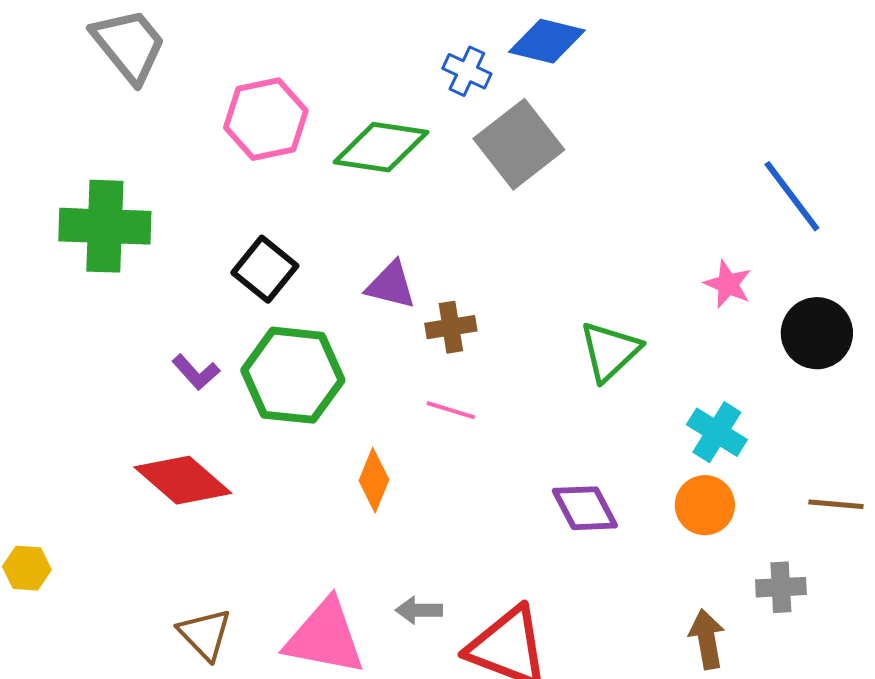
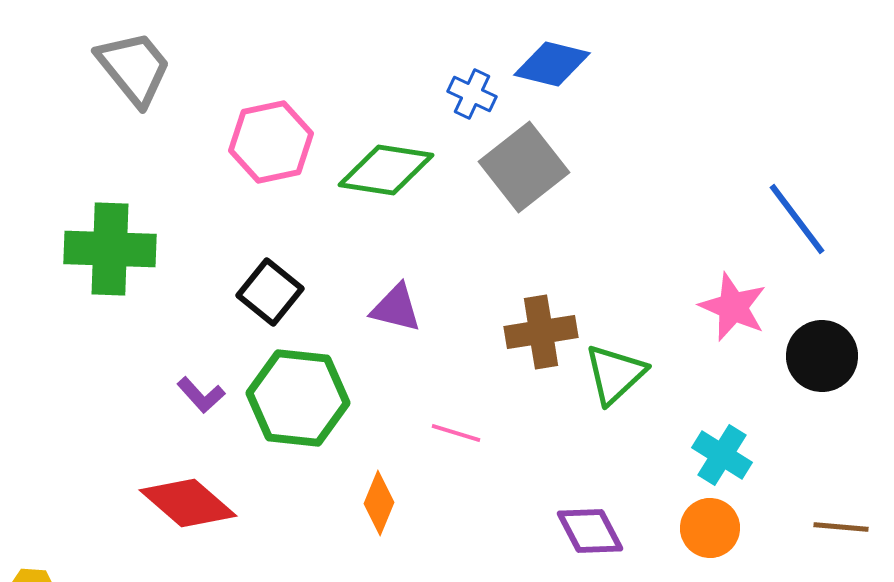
pink star: (728, 284) -> (733, 307), size x1.4
brown cross: (451, 327) -> (541, 332), moved, size x1.4

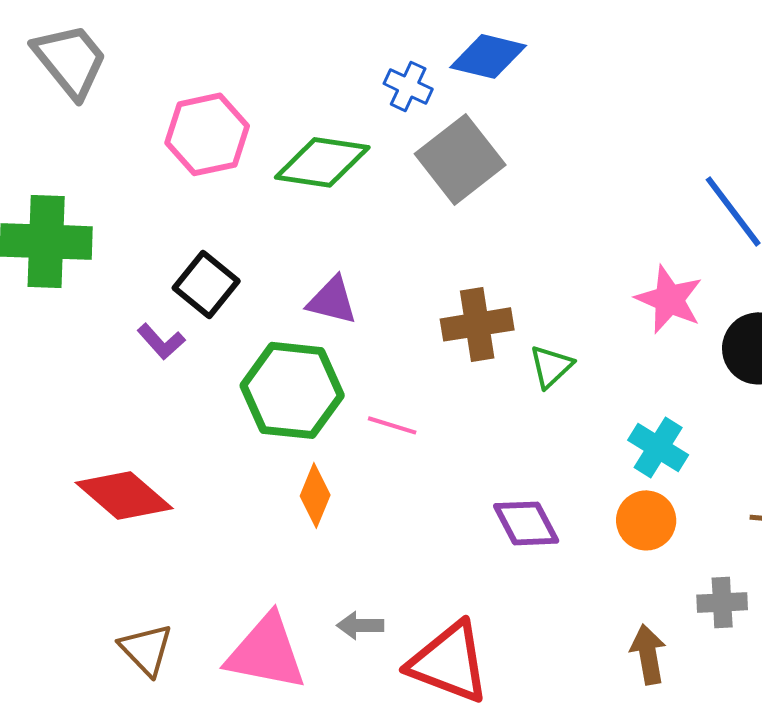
green triangle: (615, 374) -> (551, 366), size x0.7
purple L-shape: (201, 395) -> (161, 341), moved
green hexagon: (298, 398) -> (292, 390), moved

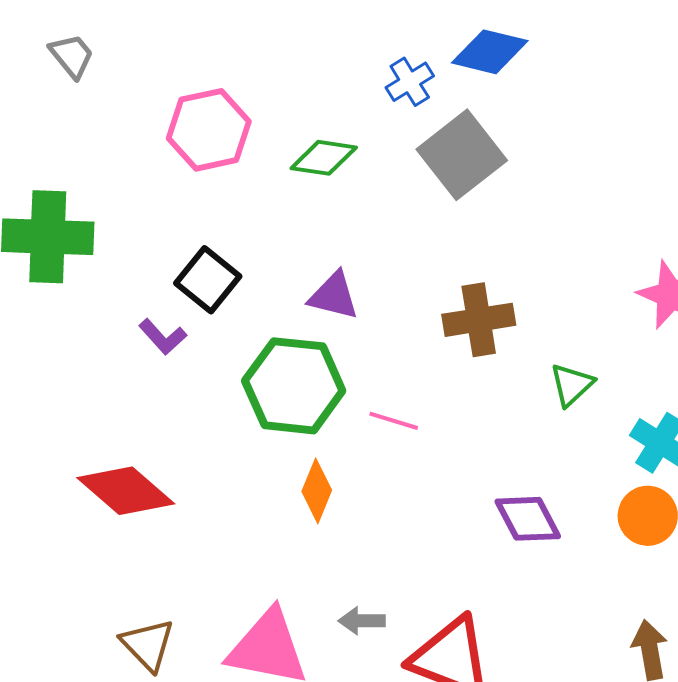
gray trapezoid: (70, 60) -> (72, 56), size x0.6
blue cross: (408, 86) -> (410, 82), turned 33
green diamond: (322, 162) -> (324, 158), size x0.7
green triangle: (551, 366) -> (572, 385), moved

